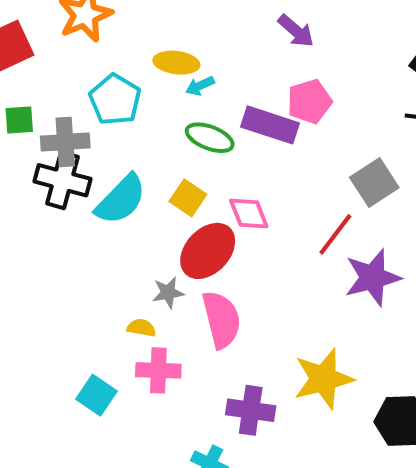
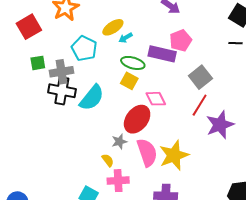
yellow ellipse: (176, 63) -> (113, 27), turned -35
gray square: (374, 183) -> (200, 77), moved
yellow square: (188, 198) -> (129, 81), moved
yellow semicircle: (141, 328) -> (108, 160), turned 48
yellow star: (323, 379) -> (174, 155), moved

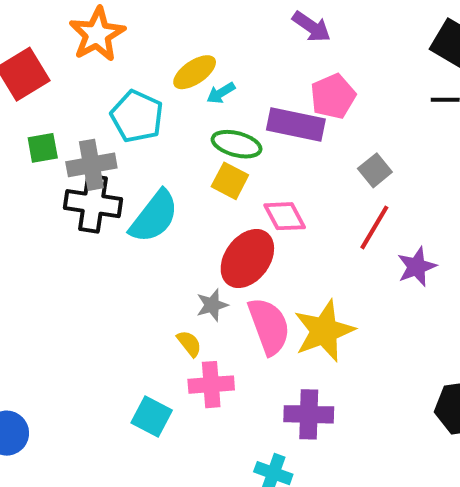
gray square: (200, 77) -> (375, 170), size x0.7
purple star: (220, 125) -> (417, 267), size x0.7

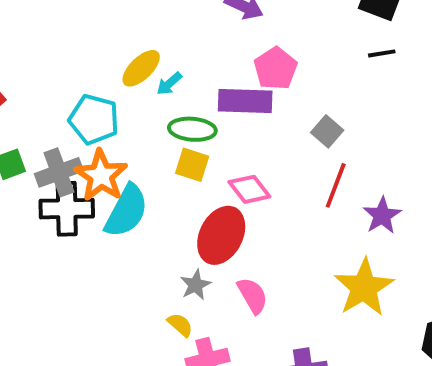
orange star: (97, 34) -> (101, 176), moved
pink semicircle: (269, 326) -> (253, 295), size x0.7
yellow star: (324, 331) -> (364, 288), moved

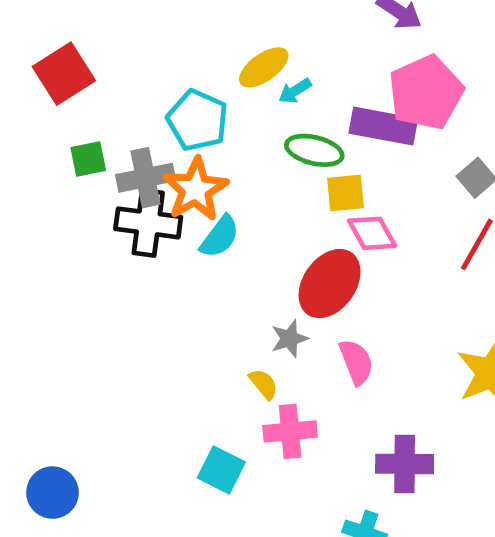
pink pentagon: (275, 69) -> (426, 92), size x1.4
yellow square: (192, 165) -> (346, 193), moved, turned -32
cyan semicircle: (126, 211) -> (220, 237), size x0.7

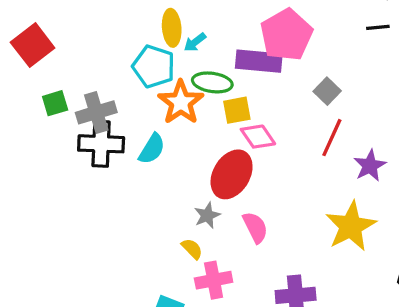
yellow ellipse: (264, 67) -> (172, 28), turned -54
cyan pentagon: (197, 120) -> (154, 66), moved
orange star: (196, 189) -> (181, 102), moved

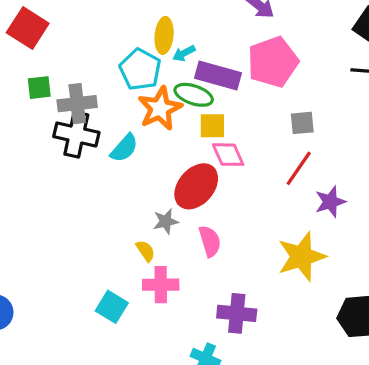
red square: (33, 45) -> (28, 28), turned -30
purple rectangle: (259, 61) -> (218, 76), moved
gray square: (327, 91) -> (302, 123), turned 30

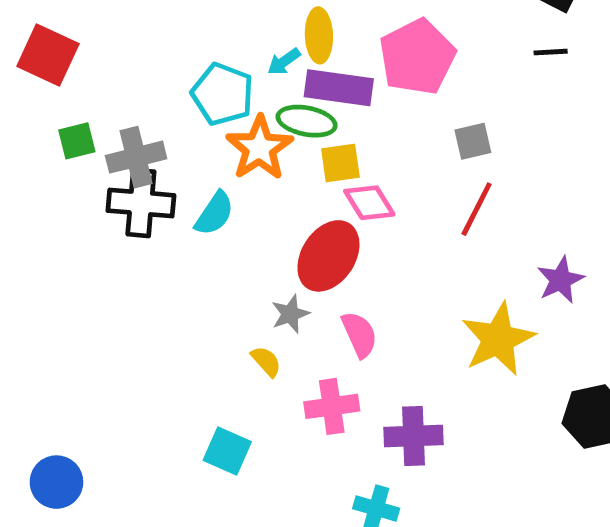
yellow ellipse: (164, 35) -> (319, 35), moved
purple star: (330, 202) -> (561, 280), moved
pink cross: (161, 285) -> (332, 406), moved

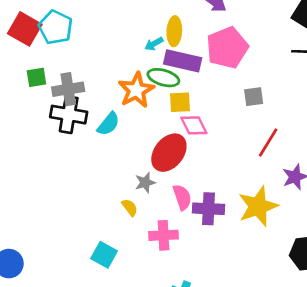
cyan pentagon: (223, 94) -> (56, 27), moved
red line: (477, 209) -> (268, 143), moved
purple cross: (414, 436) -> (208, 209), moved

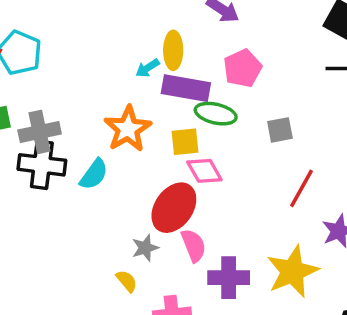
pink pentagon: (227, 48) -> (243, 68), size x0.7
green ellipse: (163, 78) -> (216, 114), moved
pink semicircle: (182, 197) -> (194, 245), moved

